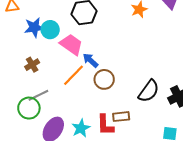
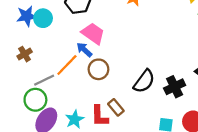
pink trapezoid: (71, 44) -> (93, 33), moved
gray line: (38, 95) -> (44, 80), moved
green circle: (29, 108) -> (35, 100), moved
brown rectangle: (121, 117) -> (116, 107), turned 56

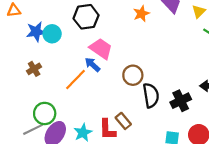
brown circle: (98, 69) -> (133, 75), moved
gray line: (44, 80) -> (33, 129), moved
black semicircle: (144, 81) -> (151, 95), turned -45

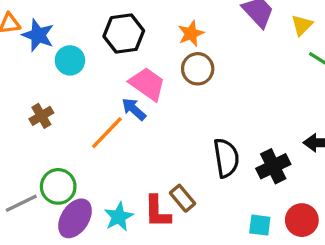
orange star: (141, 14) -> (191, 34), moved
blue star: (36, 32) -> (38, 35), moved, turned 30
brown circle: (133, 75) -> (198, 69), moved
gray line: (33, 129) -> (21, 203), moved

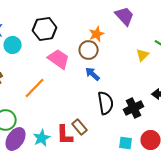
yellow triangle: (302, 25) -> (143, 55), moved
orange star: (191, 34) -> (97, 34), moved
blue arrow: (134, 109) -> (93, 74), moved

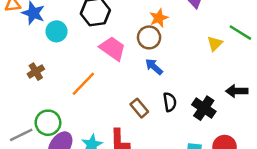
black semicircle: (106, 103) -> (170, 102), size x0.7
black cross: (134, 108) -> (204, 108), turned -30
brown rectangle: (80, 127) -> (139, 108), moved

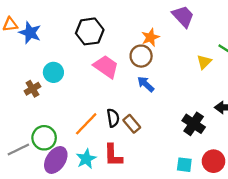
cyan circle: (56, 31) -> (53, 72), moved
orange line: (83, 84) -> (86, 124), moved
black semicircle: (170, 102) -> (113, 118), moved

